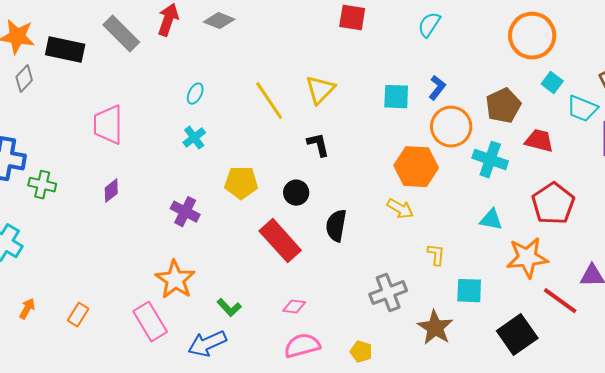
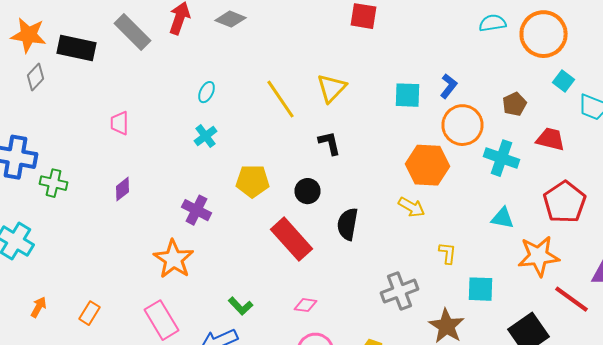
cyan semicircle: (429, 25) -> (492, 23), moved, turned 48
brown pentagon: (503, 106) -> (514, 104), size x0.7
pink trapezoid: (108, 125) -> (120, 123), size x0.6
orange star: (175, 280) -> (174, 259), moved

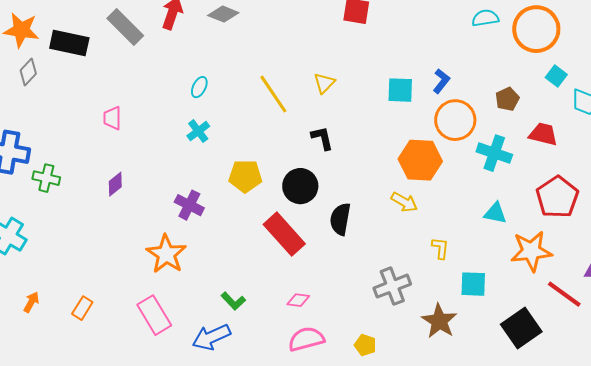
yellow triangle: (332, 88) -> (324, 83), size x0.7
black circle: (308, 191) -> (300, 186), size x1.4

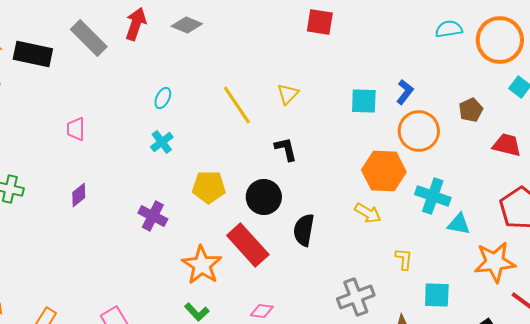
cyan cross: (494, 153) -> (433, 196), moved
orange star: (166, 254) -> (202, 265), moved

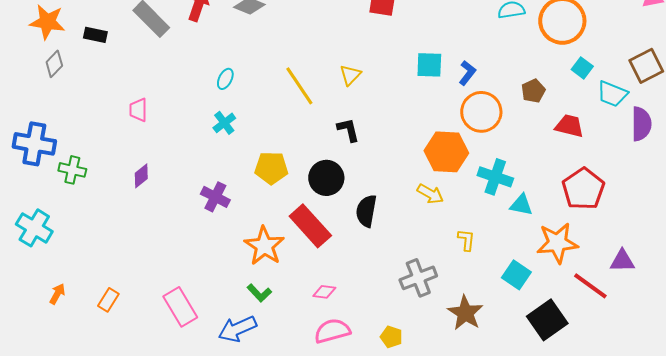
black rectangle: (33, 54) -> (95, 35), size x0.6
cyan square: (364, 101) -> (429, 65), moved
cyan square: (437, 295) -> (516, 275), moved, turned 32

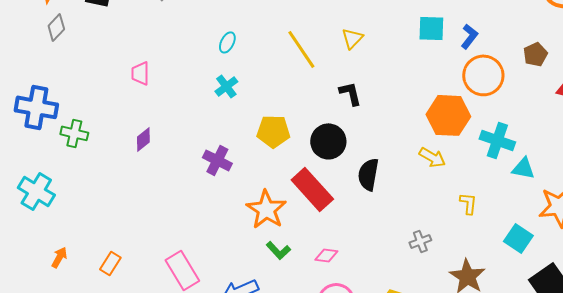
gray cross: (418, 278) -> (420, 241), size x0.6
green L-shape: (259, 293) -> (278, 250), moved

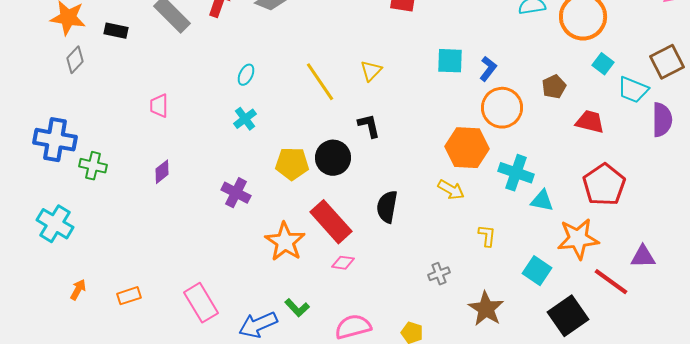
black circle: (328, 141) -> (333, 158), moved
green L-shape: (278, 250) -> (297, 308), moved
pink diamond: (326, 255) -> (343, 263), moved
orange rectangle: (110, 263) -> (129, 296), turned 40

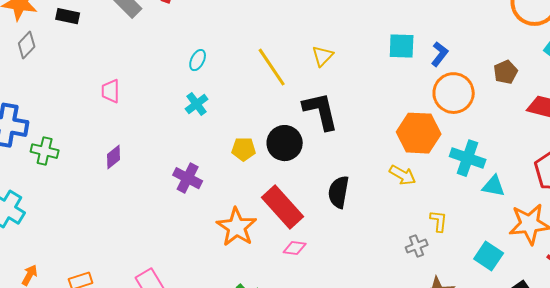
black L-shape: (369, 126) -> (321, 111), size x1.6
yellow pentagon: (292, 164) -> (244, 149), size x0.7
gray cross: (439, 274) -> (417, 246), moved

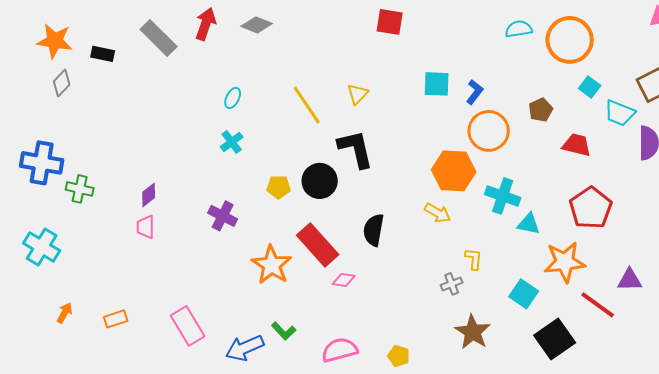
pink trapezoid: (111, 91) -> (146, 227), moved
pink diamond: (295, 248) -> (344, 280), moved

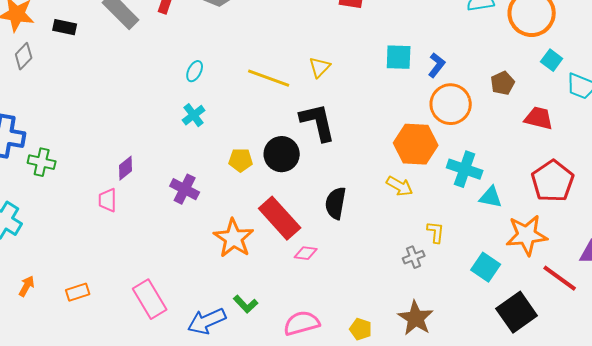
yellow line: (307, 105) -> (269, 78), turned -36
purple diamond: (149, 195) -> (126, 168), moved
brown star: (473, 332) -> (416, 318), moved

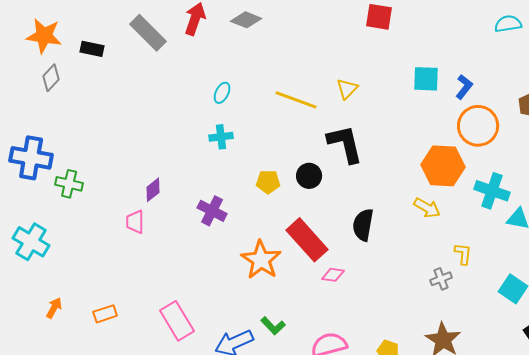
cyan cross: (194, 115) -> (221, 137), turned 30
black circle: (282, 154) -> (309, 176), size x0.7

